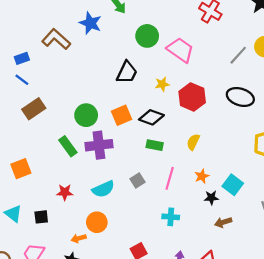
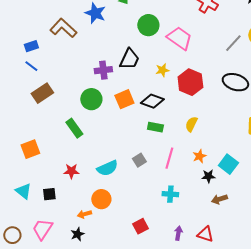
purple cross: (99, 145) -> (103, 70), moved, size x0.7

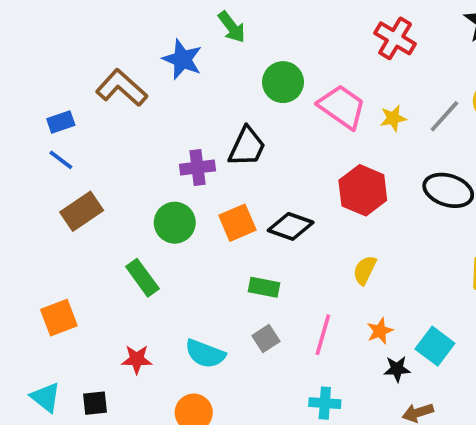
yellow star: (162, 70) -> (393, 118), moved
green rectangle: (155, 127) -> (264, 287), moved
cyan semicircle: (107, 168) -> (205, 354), turned 45

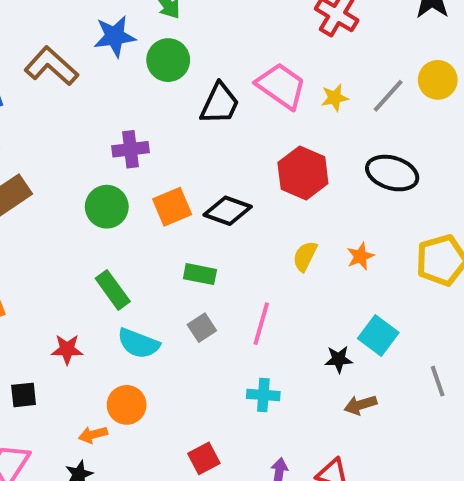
blue star: (182, 59) -> (115, 36), turned -30
green circle: (283, 82) -> (168, 60), moved
black trapezoid: (247, 147) -> (220, 104), moved
green rectangle: (142, 278) -> (113, 290), moved
orange star: (380, 331) -> (360, 256), moved

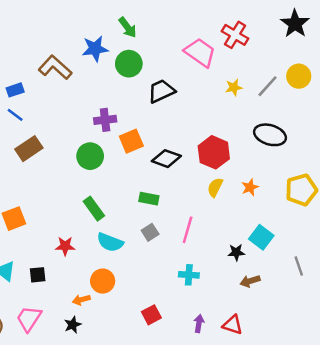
pink trapezoid: (281, 86) -> (200, 52), moved
black trapezoid: (220, 104) -> (161, 91), turned -140
red hexagon: (303, 173) -> (214, 152), moved
orange square: (172, 207) -> (131, 141), moved

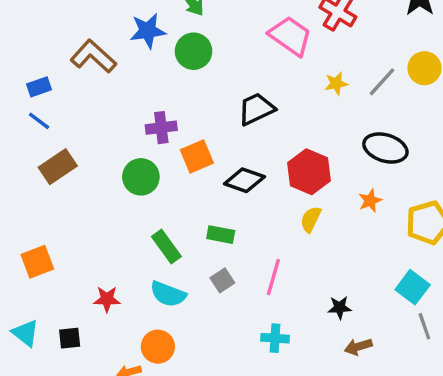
black trapezoid: (161, 91) -> (256, 109), moved
orange star: (250, 187) -> (370, 201), moved
green rectangle: (94, 209) -> (166, 246), moved
cyan square: (261, 237) -> (413, 287), moved

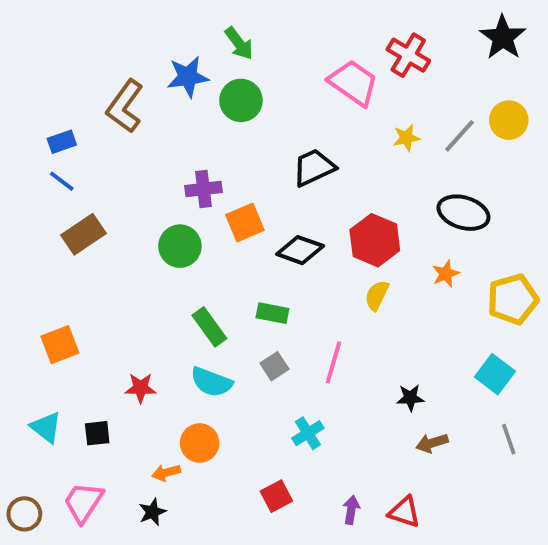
brown L-shape: (93, 56) -> (125, 106), turned -96
gray line: (424, 326) -> (509, 439), moved
cyan cross: (275, 338) -> (308, 433), moved, turned -36

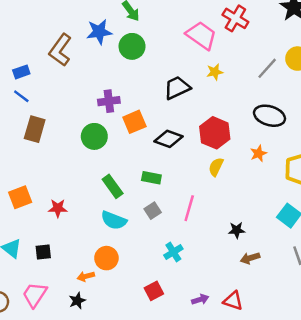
yellow star: (406, 138) -> (215, 72), moved
brown rectangle: (83, 234) -> (35, 129), turned -40
red star: (141, 388) -> (58, 208), moved
purple arrow: (351, 510) -> (200, 299), turned 63

